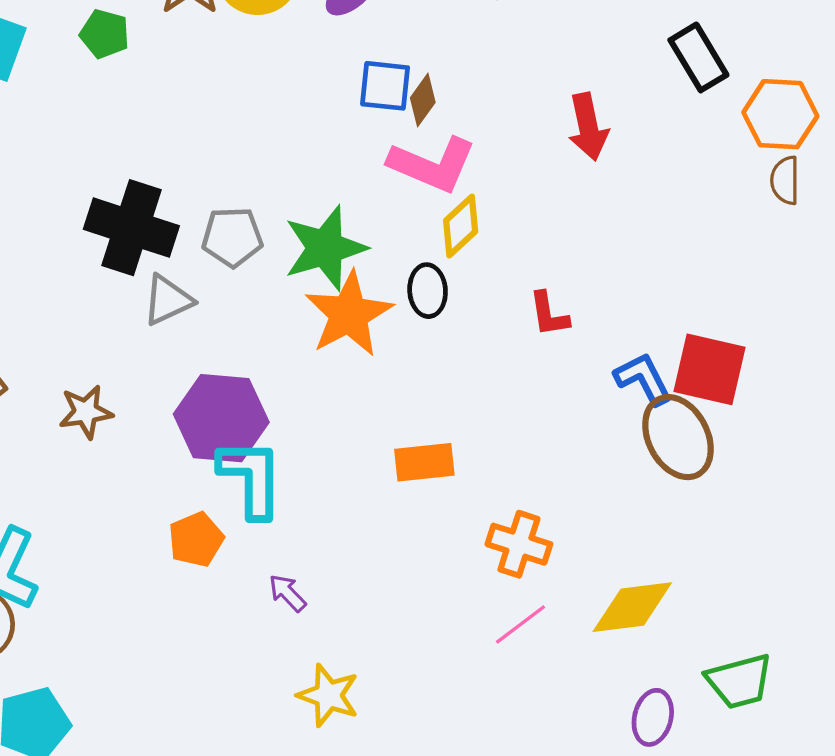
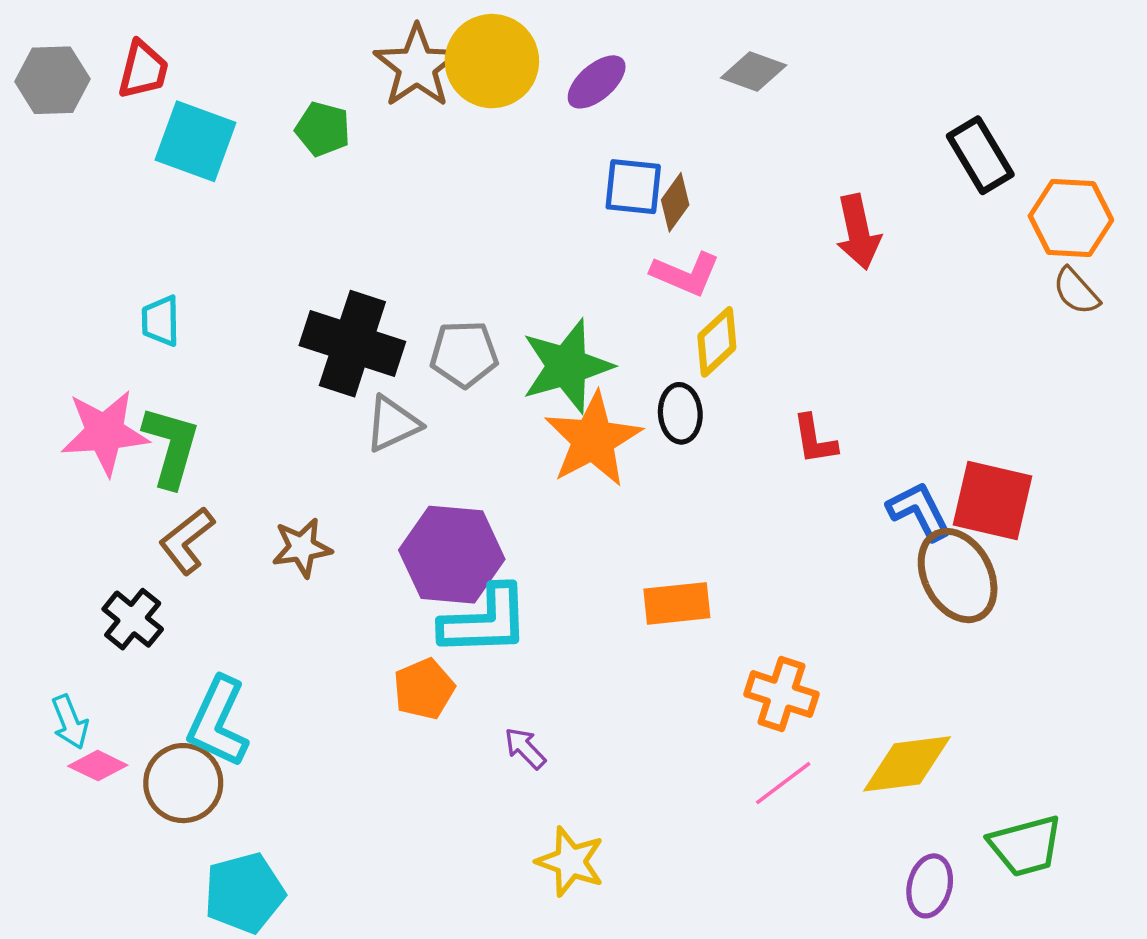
pink L-shape: (432, 165) -> (686, 274), size x0.7
brown semicircle: (785, 180) -> (1076, 291), turned -42
cyan L-shape: (251, 478) -> (485, 621), turned 88

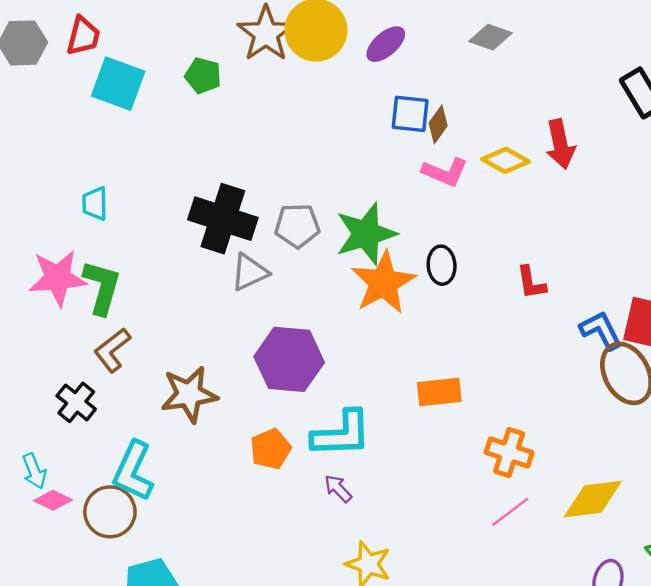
yellow diamond: (717, 342) -> (506, 160), moved, turned 72
brown star: (302, 548) -> (189, 394), moved, size x1.4
cyan L-shape: (485, 621) -> (342, 434), moved

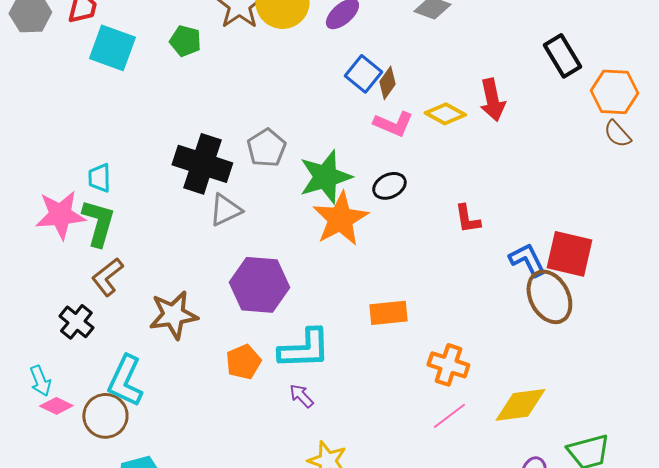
blue square: (410, 114) -> (363, 74), turned 33
cyan trapezoid: (95, 204) -> (99, 178), moved
gray pentagon: (297, 226) -> (266, 148), moved, turned -30
black ellipse: (442, 265) -> (389, 186), moved, turned 68

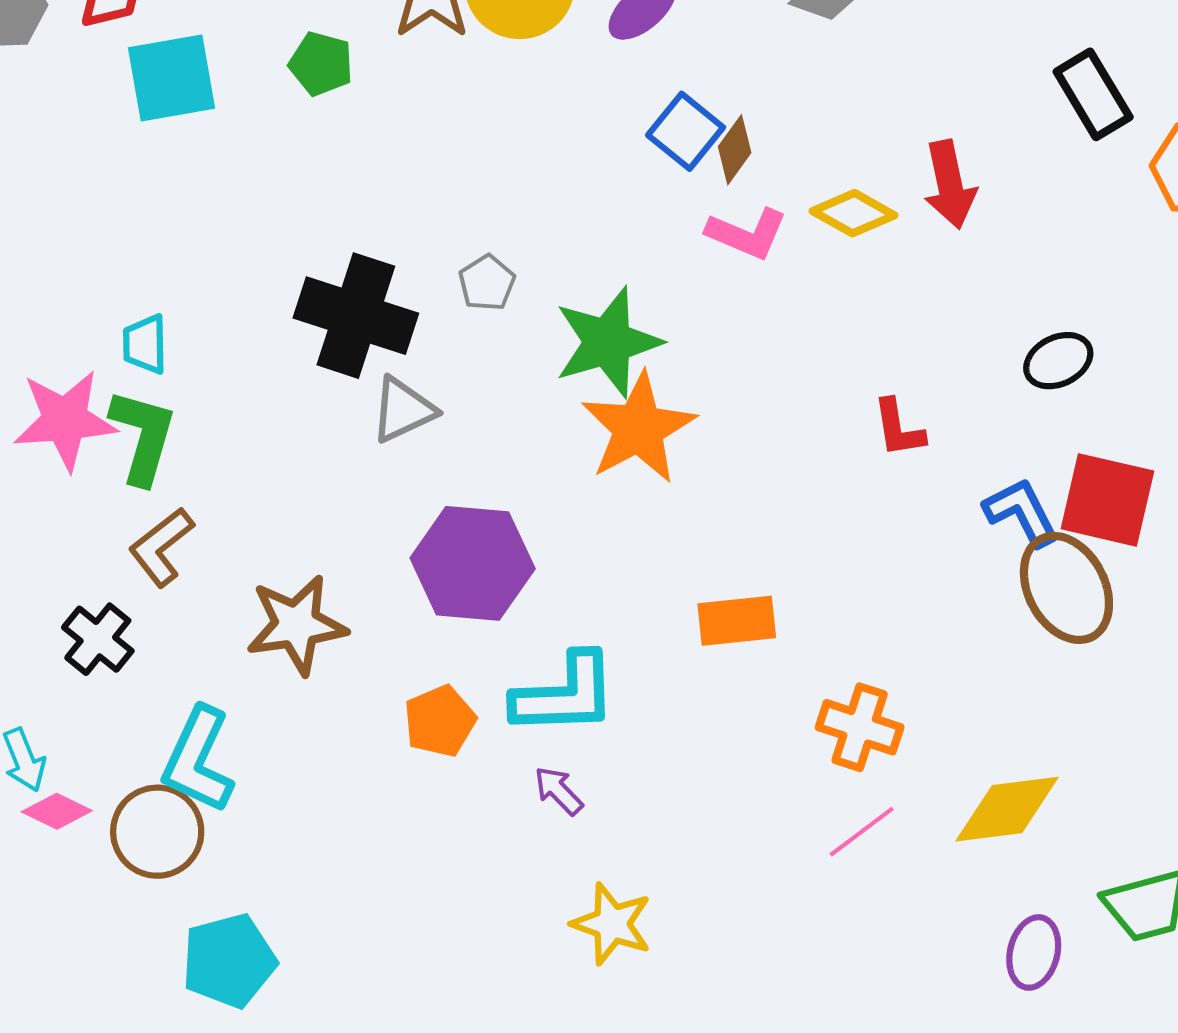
cyan square: (112, 48) -> (172, 78), turned -30
gray pentagon: (266, 148) -> (487, 283), size x0.7
black ellipse: (389, 186) -> (1058, 361), moved

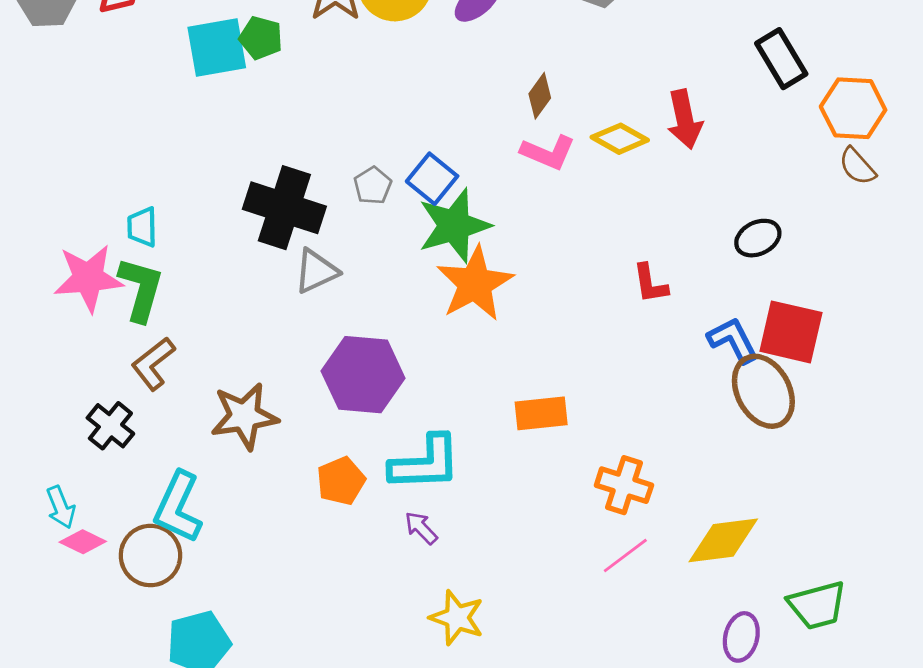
cyan square: (172, 78) -> (217, 48), moved
blue square: (686, 131) -> (432, 179), moved

